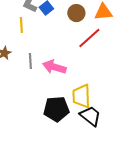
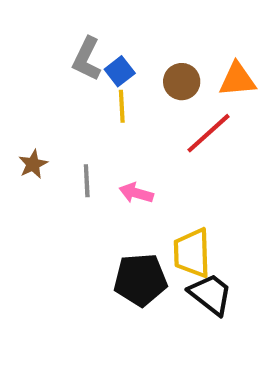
yellow line: (21, 25) -> (122, 106), moved
pink arrow: (54, 67) -> (136, 193), size x0.7

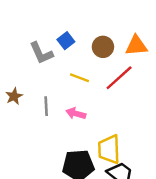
gray L-shape: (87, 59) -> (41, 53), moved, turned -50
yellow line: (122, 106) -> (79, 78), moved, turned -66

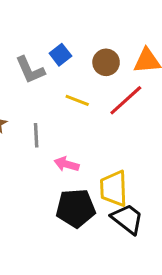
pink arrow: (76, 114) -> (67, 164), moved

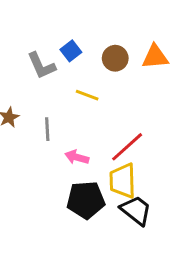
red line: (126, 100) -> (127, 147), moved

